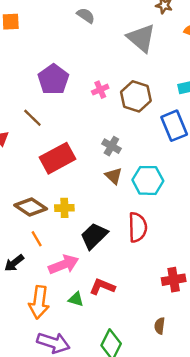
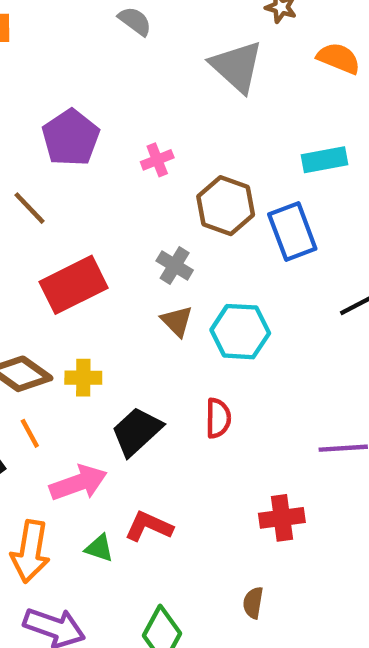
brown hexagon: (136, 96) -> (226, 206), moved
red semicircle: (138, 227) -> (218, 418), size x0.7

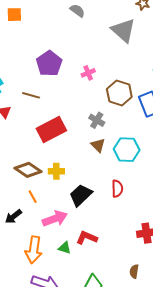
brown line: (29, 208) -> (31, 95), turned -30

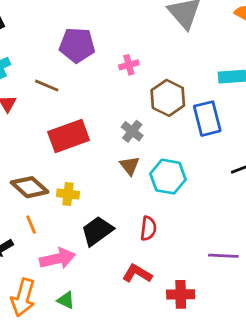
purple pentagon: (49, 63) -> (77, 45), turned 30
red L-shape: (87, 238) -> (137, 274), moved

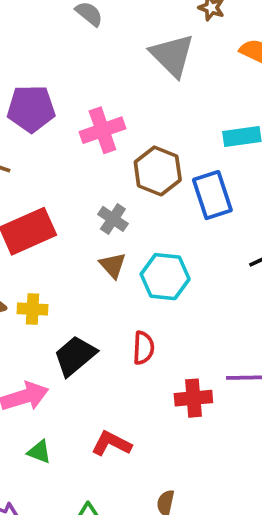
pink cross: (129, 65) -> (102, 130), size x1.6
red L-shape: (137, 274) -> (112, 444), moved
red cross: (181, 294) -> (193, 398), moved

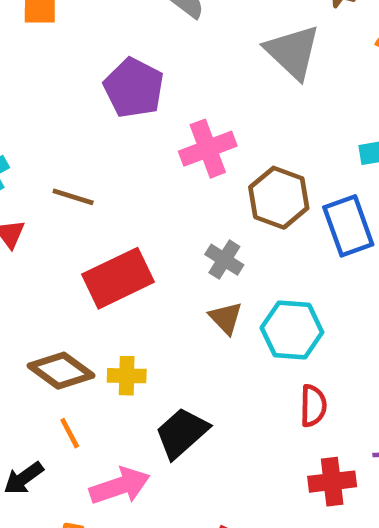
purple pentagon: (31, 109) -> (134, 88), moved, turned 30
red semicircle: (143, 348) -> (313, 406), moved

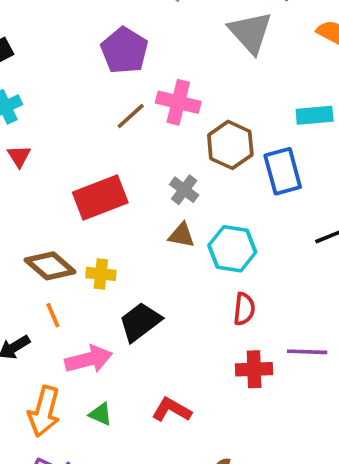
pink cross: (208, 149) -> (178, 102), turned 30
brown line: (73, 197) -> (131, 116), moved, turned -64
brown triangle: (226, 318) -> (182, 235), turned -40

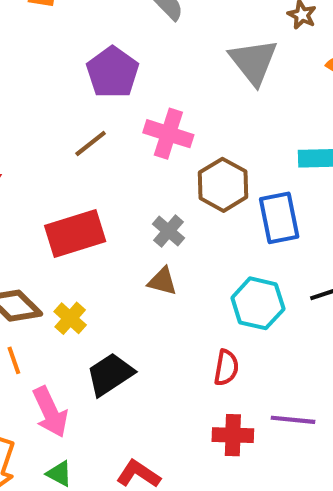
brown line: (131, 116) -> (91, 144), moved
cyan hexagon: (232, 249) -> (258, 303), moved
yellow cross: (101, 274) -> (70, 318), turned 32
pink arrow: (89, 359) -> (50, 412), turned 75

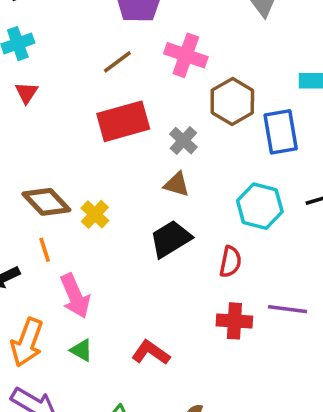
red rectangle: (75, 234) -> (123, 121), moved
black trapezoid: (110, 374) -> (171, 239), moved

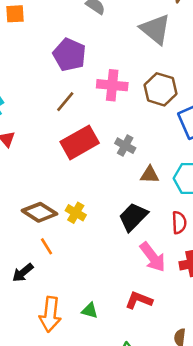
brown hexagon: (232, 101) -> (161, 89), moved
brown triangle: (177, 184) -> (150, 175), moved
pink arrow: (75, 296) -> (153, 257), moved

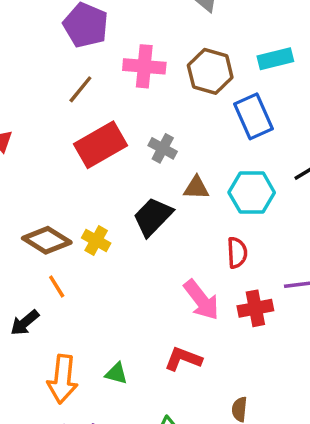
black trapezoid: (133, 217) -> (153, 217), moved

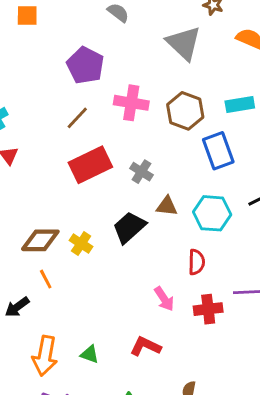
brown diamond: (47, 240) -> (40, 240), turned -36
pink arrow: (201, 300) -> (164, 299), size x0.7

